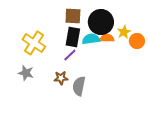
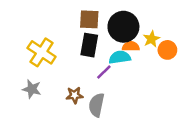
cyan semicircle: (91, 39) -> (120, 57), moved
purple line: (70, 55) -> (104, 72), moved

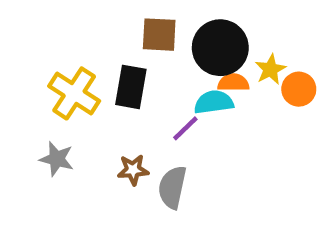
black rectangle: (89, 45) -> (131, 87), moved

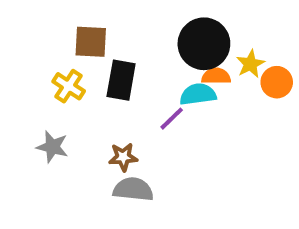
brown square: (159, 35) -> (91, 42), moved
yellow cross: (74, 93) -> (69, 86), size x0.7
gray semicircle: (172, 187) -> (133, 189), moved, turned 84

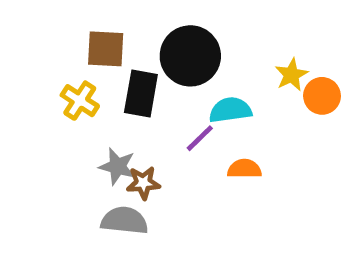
black circle: (204, 44) -> (190, 56), moved
orange semicircle: (216, 76) -> (244, 169), moved
gray star: (52, 147) -> (117, 166), moved
gray semicircle: (133, 189) -> (124, 221), moved

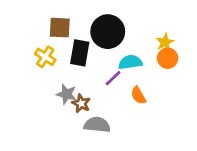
orange circle: (322, 96) -> (168, 58), moved
orange semicircle: (244, 169) -> (138, 95), turned -120
brown star: (143, 183) -> (81, 103), turned 30
gray semicircle: (124, 221) -> (97, 125), moved

